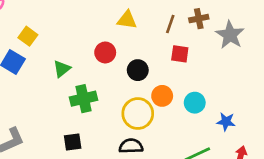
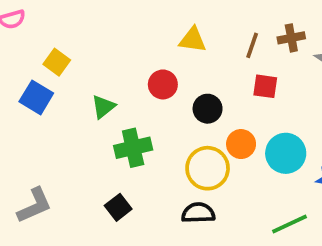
cyan circle: (195, 103) -> (286, 153), size x1.4
black square: (73, 142) -> (118, 207), turned -30

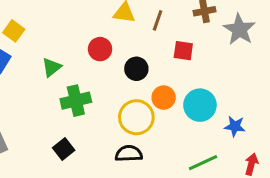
brown line: (252, 45) -> (158, 20), moved

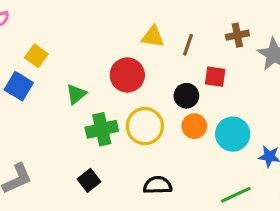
red circle: (100, 49) -> (127, 75), size x1.4
black circle: (136, 69) -> (186, 96), moved
yellow circle: (136, 117) -> (145, 126), moved

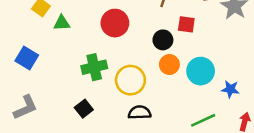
blue square: (19, 86) -> (27, 58), moved
green triangle: (76, 94) -> (62, 23), moved, turned 36
yellow circle: (145, 126) -> (130, 80), moved

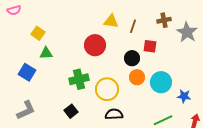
green triangle: (62, 23) -> (46, 53), moved

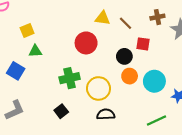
brown line: (133, 26) -> (125, 23), turned -64
yellow square: (38, 33) -> (27, 31), turned 32

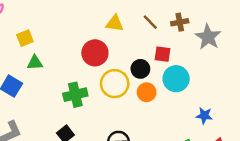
brown line: (125, 23) -> (150, 22), moved
cyan circle: (154, 81) -> (176, 79), moved
yellow circle: (98, 88) -> (115, 84), moved

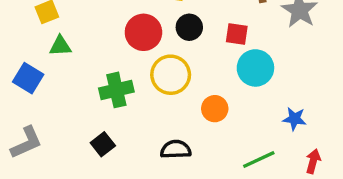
black circle: (140, 69) -> (189, 27), moved
orange circle: (147, 92) -> (215, 109), moved

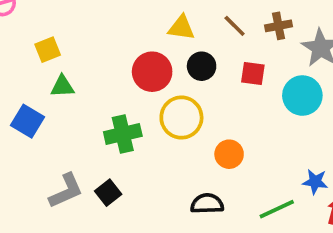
cyan circle: (255, 68) -> (302, 96), moved
blue star: (294, 119) -> (315, 182), moved
gray L-shape: (26, 143) -> (66, 191), moved
black semicircle: (176, 149) -> (207, 204), moved

